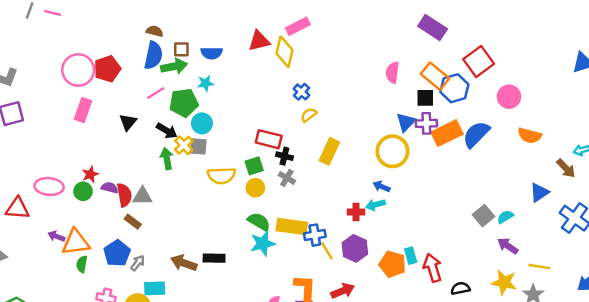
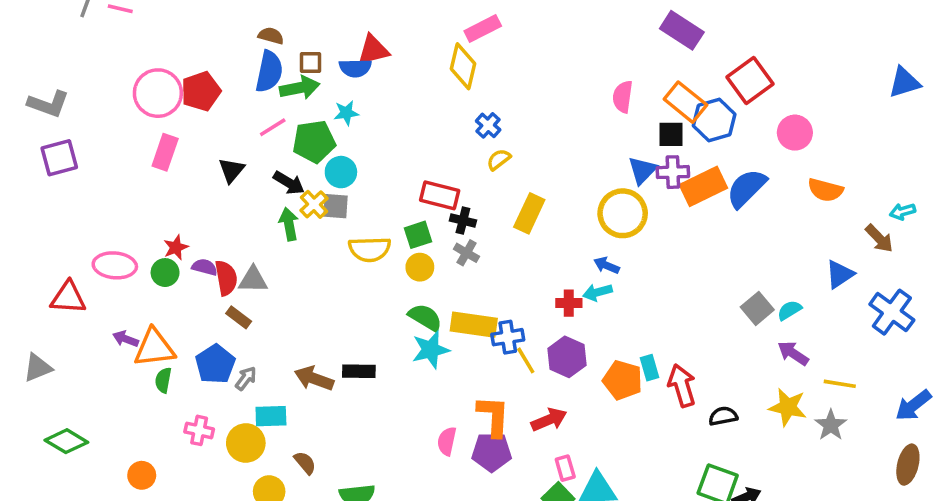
red triangle: (259, 41) -> (373, 50), moved

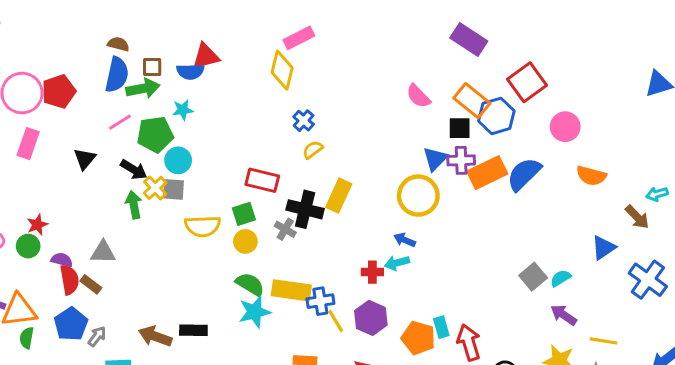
pink semicircle: (623, 97) -> (418, 96), turned -52
black cross: (463, 220) -> (305, 209), moved, size x1.6
purple semicircle: (205, 267) -> (62, 260), moved
red semicircle: (226, 278) -> (69, 280), moved

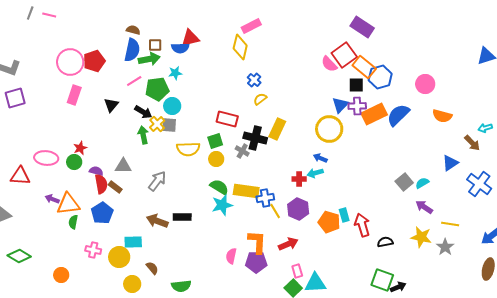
red square: (527, 82) -> (344, 55), moved
gray arrow: (97, 336) -> (157, 181), moved, size x1.5

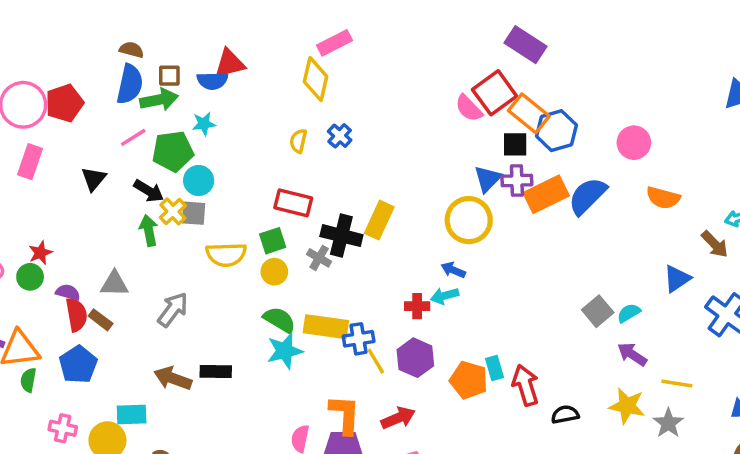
yellow semicircle: (260, 99) -> (298, 141), moved, turned -40

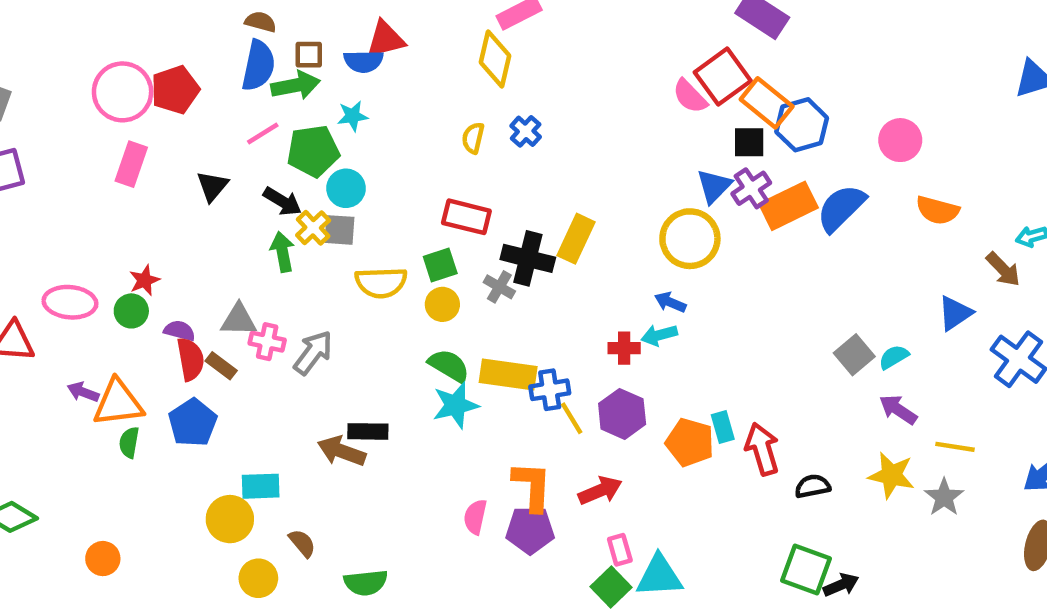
purple cross: (517, 180) -> (751, 188), turned -32
brown arrow: (173, 378) -> (342, 451), moved
pink cross: (63, 428) -> (267, 342), moved

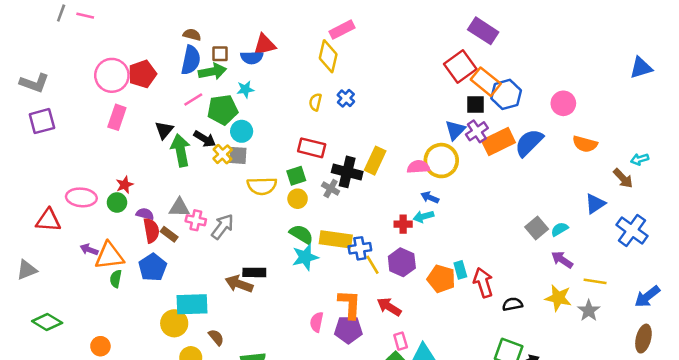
pink semicircle: (690, 96) -> (418, 167), moved, turned 130
green arrow: (282, 252) -> (181, 150), moved, size x1.4
cyan rectangle: (261, 486) -> (192, 304), size x1.4
red arrow: (600, 491) -> (389, 307), turned -125

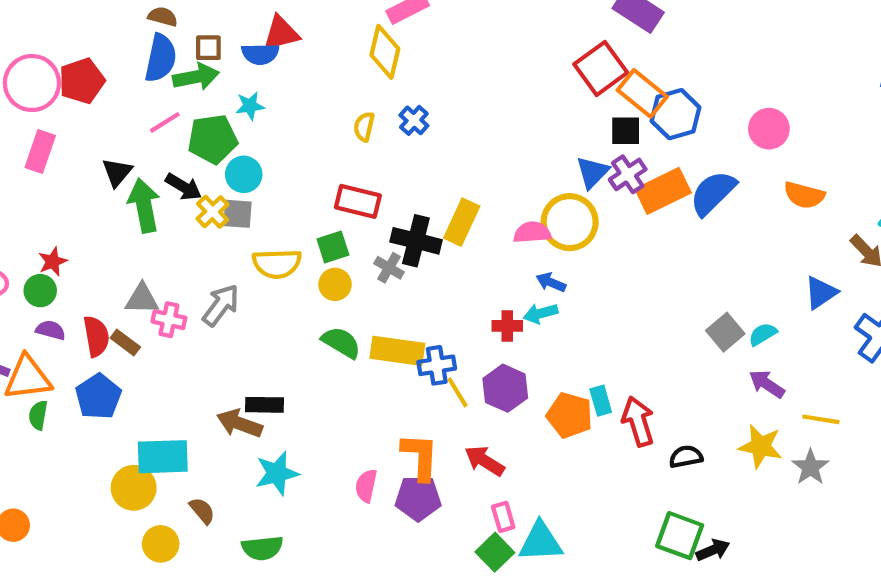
purple semicircle: (145, 214) -> (51, 330), moved
gray arrow: (223, 227) -> (221, 305), moved
cyan star: (305, 257) -> (277, 473), moved

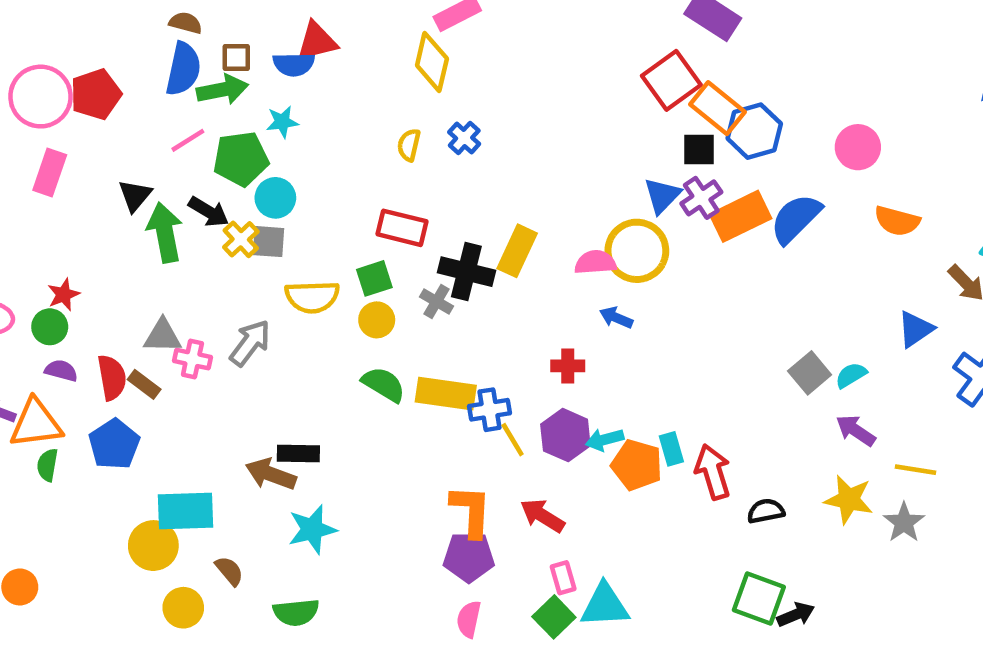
cyan arrow: (541, 313) -> (605, 440), moved
pink semicircle: (366, 486) -> (469, 619), moved

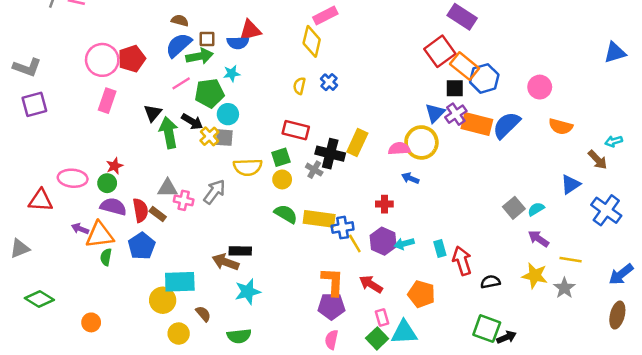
blue semicircle: (183, 69) -> (179, 45), turned -144
orange rectangle: (740, 216) -> (477, 124), turned 40
purple semicircle: (61, 371) -> (113, 207), size x1.5
orange pentagon: (637, 465) -> (421, 294), moved

